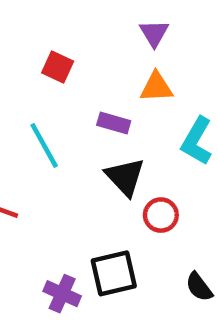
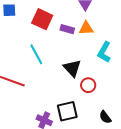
red square: (58, 67) -> (42, 19), size x1.5
purple rectangle: (114, 123) -> (67, 29), moved

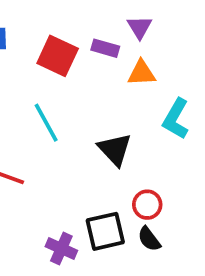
purple rectangle: (67, 29) -> (105, 48), moved
red circle: (88, 85) -> (147, 205), moved
black semicircle: (105, 117) -> (149, 239), moved

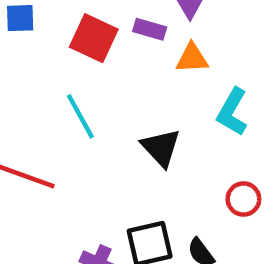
red circle: (147, 205) -> (243, 199), moved

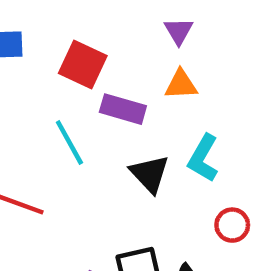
purple rectangle: (150, 29) -> (123, 109), moved, size x1.4
cyan L-shape: (232, 112) -> (203, 158), moved

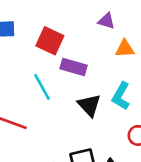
purple triangle: (179, 31) -> (106, 21), turned -42
orange triangle: (181, 85) -> (125, 49), moved

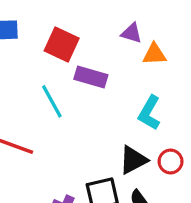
purple triangle: (106, 21) -> (132, 33), moved
black triangle: (89, 105) -> (133, 160), moved, turned 45

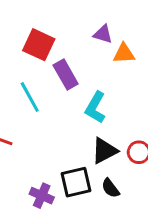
purple rectangle: (91, 77) -> (66, 75), turned 44
cyan L-shape: (149, 113) -> (95, 107), moved

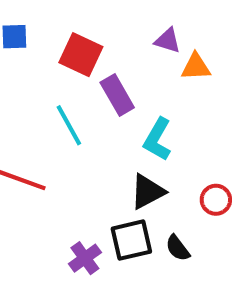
black triangle: (104, 151) -> (147, 192), moved
purple cross: (42, 196) -> (85, 258), turned 30

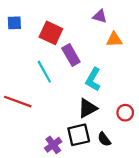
purple triangle: (168, 41) -> (100, 16), moved

